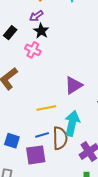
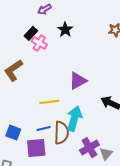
black star: (41, 31) -> (65, 30), moved
black rectangle: (10, 33) -> (31, 33), moved

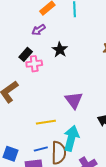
pink cross: (39, 43) -> (34, 64), turned -35
purple triangle: (78, 81) -> (74, 100), turned -36

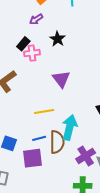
purple triangle: (74, 100) -> (61, 79), moved

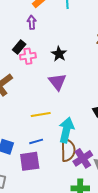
purple arrow: (36, 19) -> (32, 22), turned 120
black star: (57, 39) -> (59, 54), moved
brown semicircle: (57, 142) -> (68, 150), moved

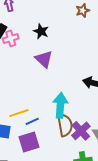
yellow line: (41, 114) -> (19, 113), moved

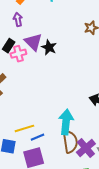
purple triangle: (44, 59) -> (33, 42), moved

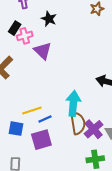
purple triangle: (33, 42) -> (43, 51), moved
black star: (49, 47) -> (49, 19), moved

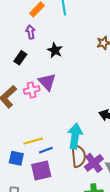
pink cross: (25, 36) -> (32, 90), moved

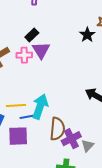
black star: (55, 50) -> (87, 35), moved
black rectangle: (20, 58) -> (32, 35), moved
cyan arrow: (75, 136) -> (40, 107), moved

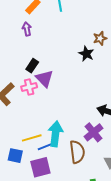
purple cross: (71, 139) -> (93, 132), moved

